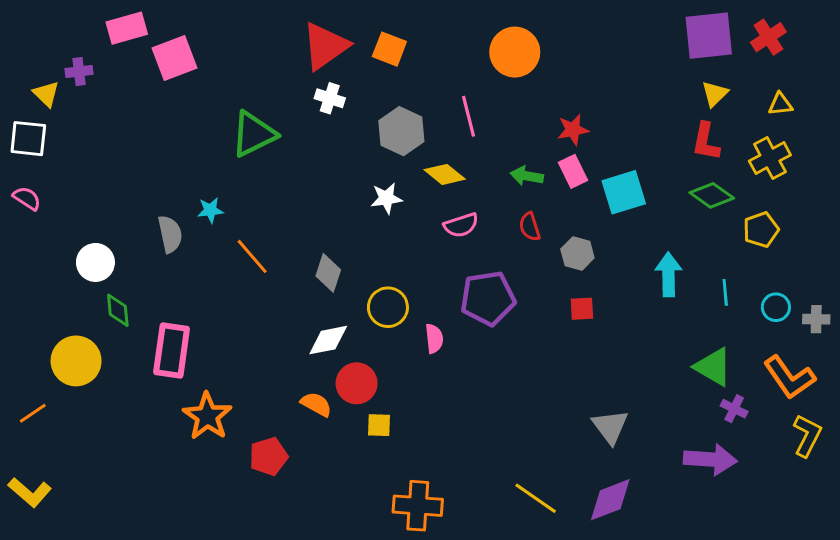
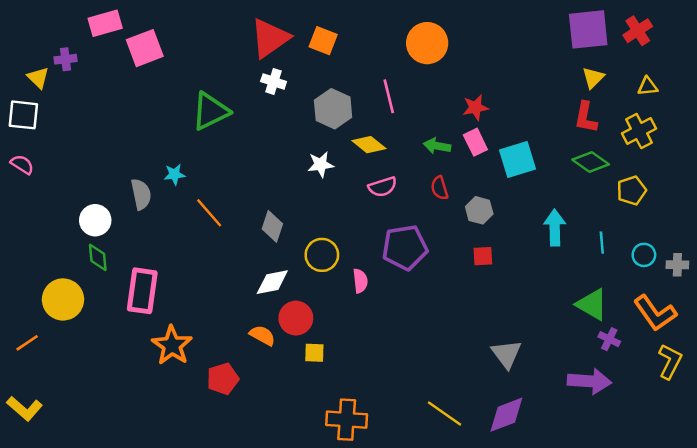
white circle: (95, 262) -> (95, 220), moved

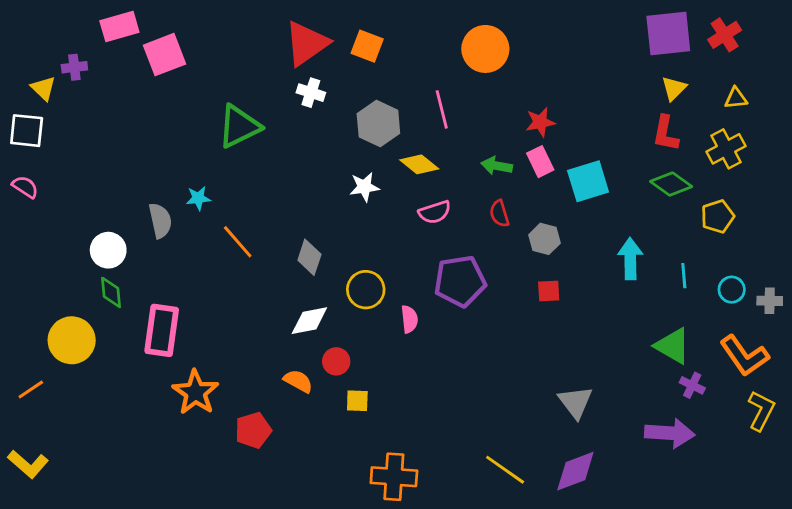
red circle: (296, 318) -> (336, 361), size x0.7

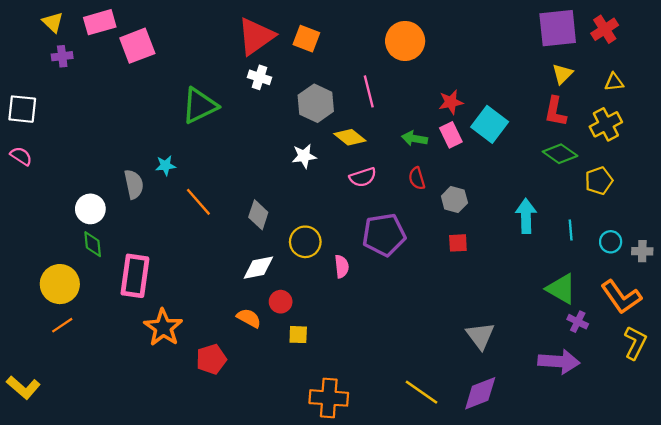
yellow triangle: (43, 88) -> (53, 22), moved
cyan square: (588, 181) -> (490, 124), moved, turned -36
orange line: (31, 390) -> (62, 325), moved

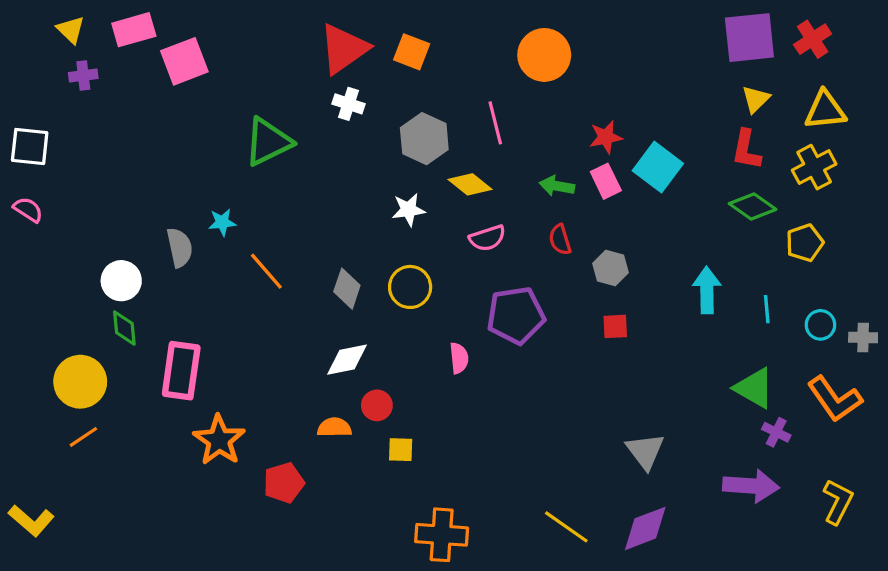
yellow triangle: (614, 82) -> (825, 110), size x1.6
yellow circle: (305, 242) -> (410, 287), moved
orange semicircle: (249, 318) -> (334, 427), turned -30
yellow L-shape: (635, 343) -> (838, 502), moved

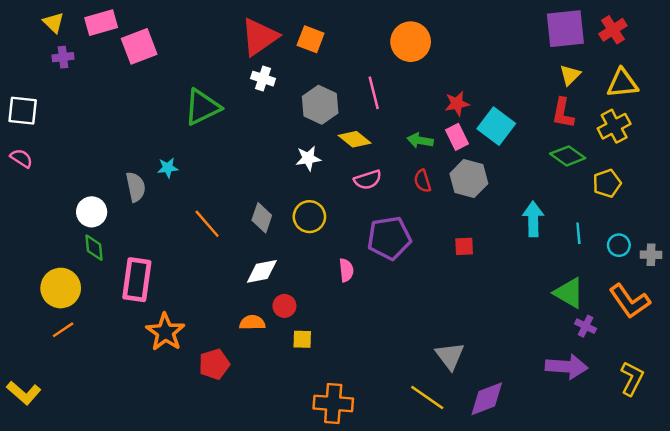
gray hexagon: (611, 268) -> (469, 179), moved, size x1.4
orange line: (266, 271) -> (207, 224), moved
gray triangle: (645, 451) -> (450, 356), moved

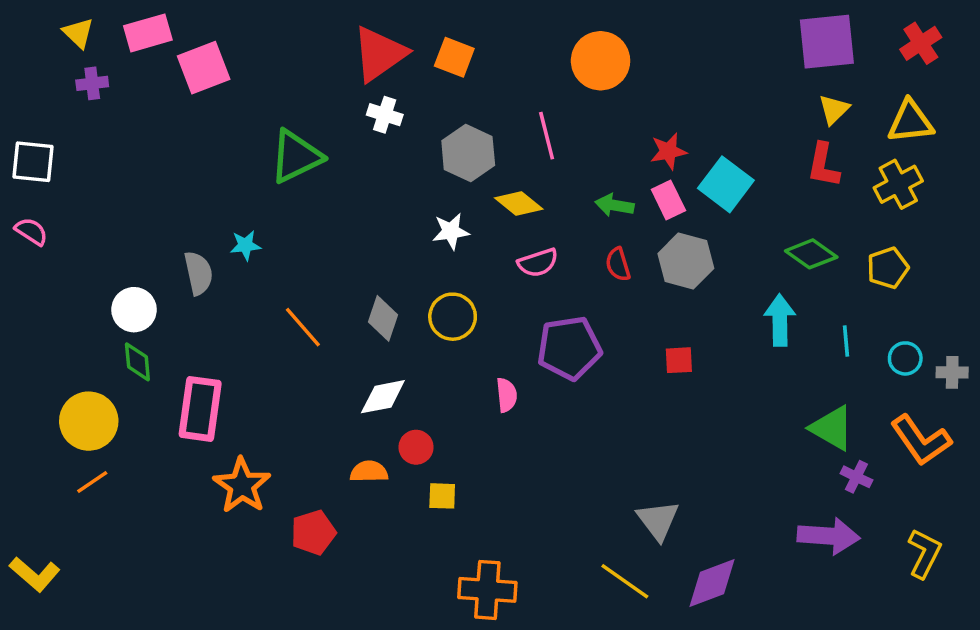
red cross: (613, 30) -> (921, 43), moved
green diamond: (568, 156) -> (811, 254), moved

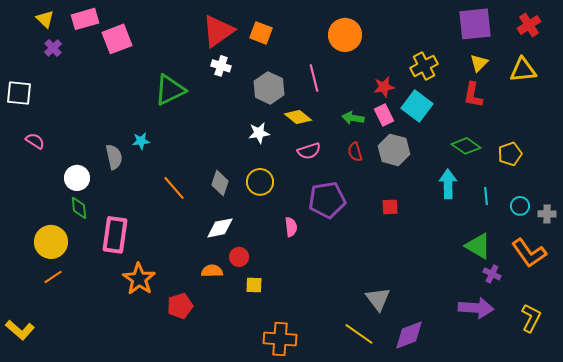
purple cross: (92, 83) -> (53, 48), turned -36
yellow cross: (898, 184) -> (424, 66), moved
pink semicircle: (31, 231) -> (35, 141), moved

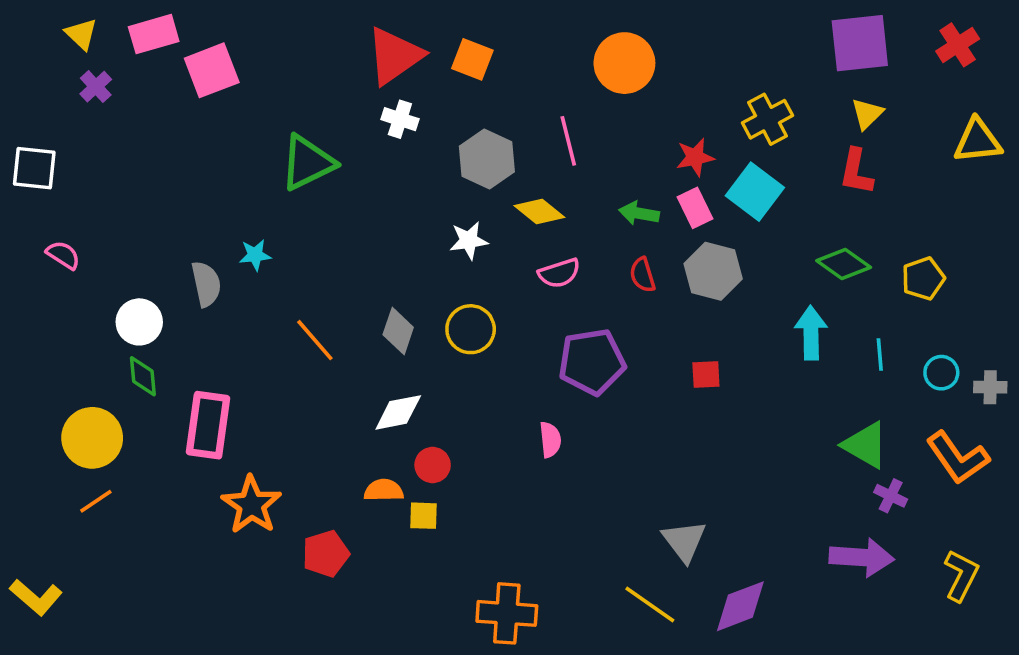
yellow triangle: (523, 70) -> (978, 141), moved
pink semicircle: (291, 227) -> (550, 440), moved
yellow square: (254, 285) -> (423, 516), moved

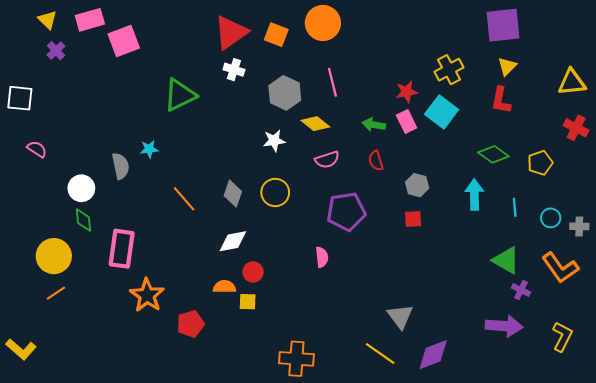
red cross: (958, 45) -> (576, 128), moved, turned -30
orange circle: (624, 63) -> (323, 23), moved
gray hexagon: (713, 271) -> (417, 185), moved, size x0.7

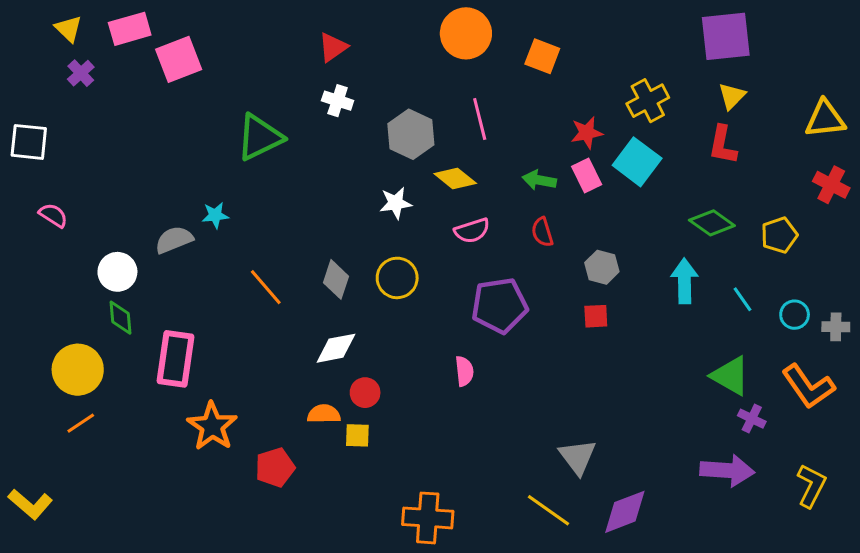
red triangle: (231, 33) -> (333, 47), size x0.6
orange square: (276, 35) -> (542, 56), moved
gray semicircle: (121, 166) -> (174, 240), turned -100
cyan line: (515, 207) -> (743, 299), turned -30

